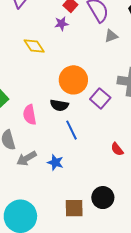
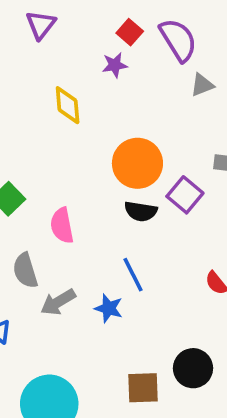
yellow diamond: (34, 46) -> (68, 105), turned 30
black semicircle: (59, 105) -> (141, 211), moved
blue line: (72, 130) -> (133, 275), moved

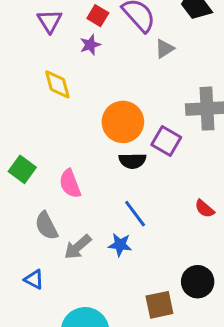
purple triangle: (41, 25) -> (50, 21), moved

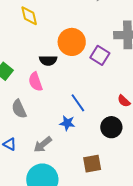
black semicircle: (132, 161) -> (48, 60), moved
gray arrow: (78, 247) -> (43, 145), moved
black circle: (198, 282) -> (111, 127), moved

